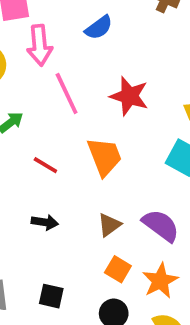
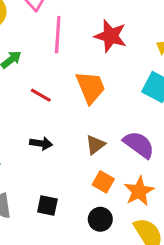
pink line: (67, 93) -> (58, 35), turned 30

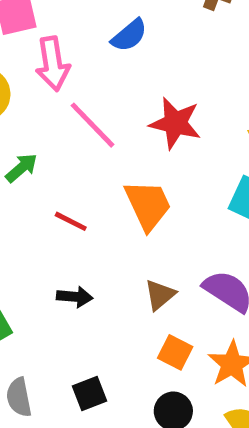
pink line: (58, 35) -> (92, 125), turned -45
black square: (47, 205) -> (89, 394), turned -30

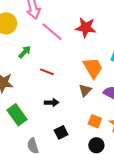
orange trapezoid: (148, 205) -> (93, 68), moved
brown triangle: (160, 295) -> (85, 90), moved
black square: (89, 394) -> (61, 132), moved

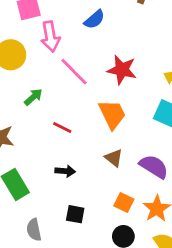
orange trapezoid: (93, 68) -> (112, 114), moved
brown triangle: (85, 90) -> (114, 158), turned -40
black square: (61, 132) -> (75, 214), turned 32

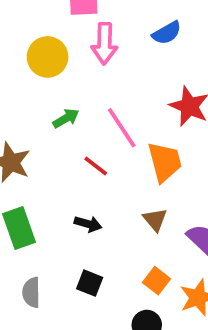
pink line: (74, 72) -> (122, 128), moved

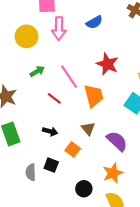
orange square: (156, 281) -> (73, 149), moved
gray semicircle: (31, 292) -> (31, 172), moved

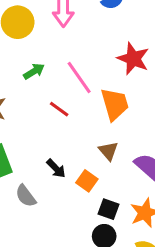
black arrow: (50, 131) -> (56, 168), moved, turned 32
black square: (51, 165) -> (108, 209), moved
gray semicircle: (31, 172) -> (26, 196), moved, turned -35

